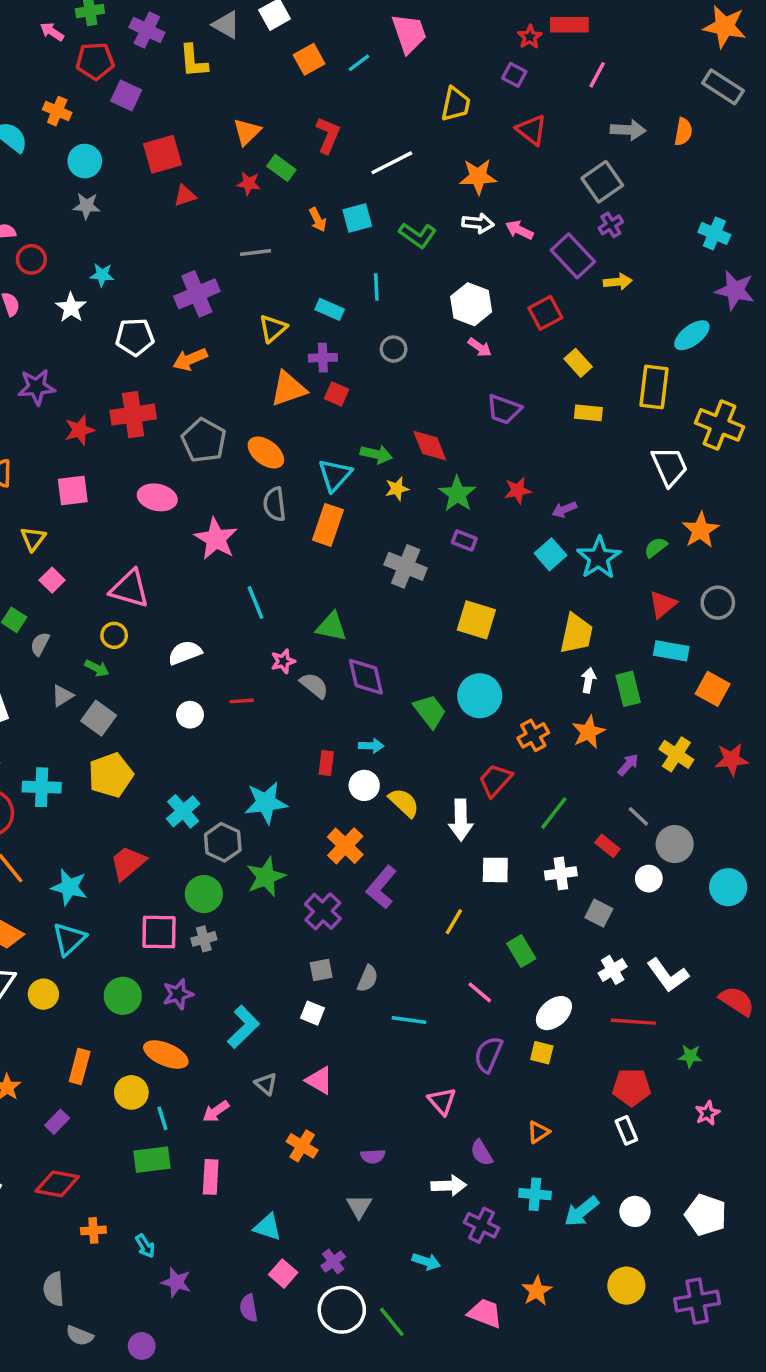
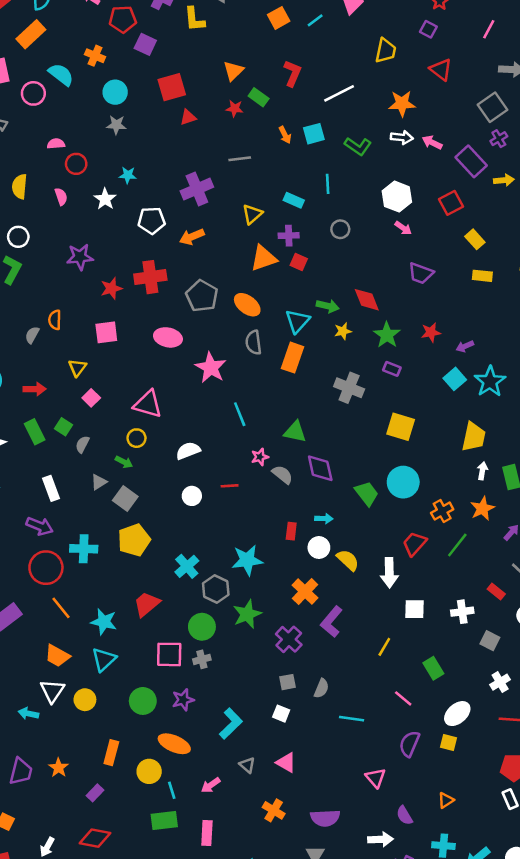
green line: (554, 813) -> (457, 545), moved
purple semicircle: (373, 1156) -> (325, 818), size x1.6

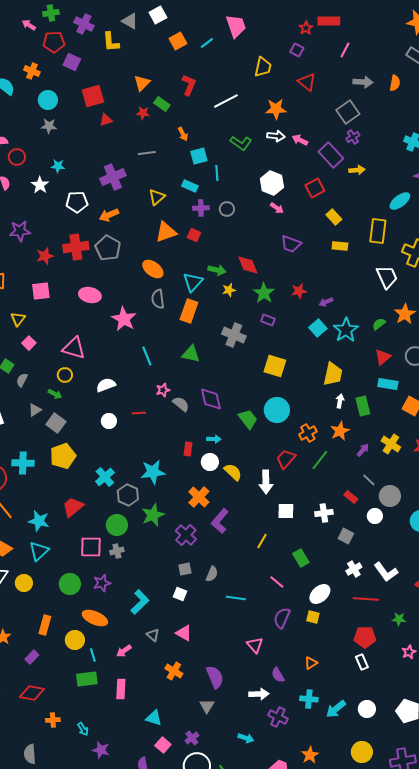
cyan square: (314, 134) -> (199, 156), moved
purple cross: (289, 236) -> (201, 208), moved
gray pentagon: (202, 296) -> (108, 248), moved
green triangle: (295, 432) -> (191, 354), moved
purple semicircle: (325, 818) -> (215, 677), turned -110

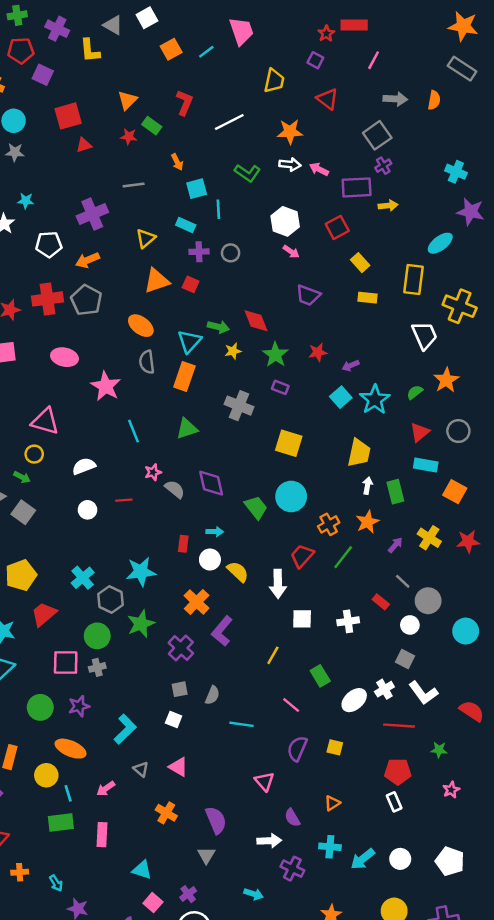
purple rectangle: (331, 155) -> (357, 187), turned -50
green triangle: (191, 354) -> (187, 429), turned -30
yellow pentagon: (63, 456) -> (21, 575), moved
gray square: (346, 536) -> (405, 659), moved
white ellipse: (320, 594) -> (354, 700), moved

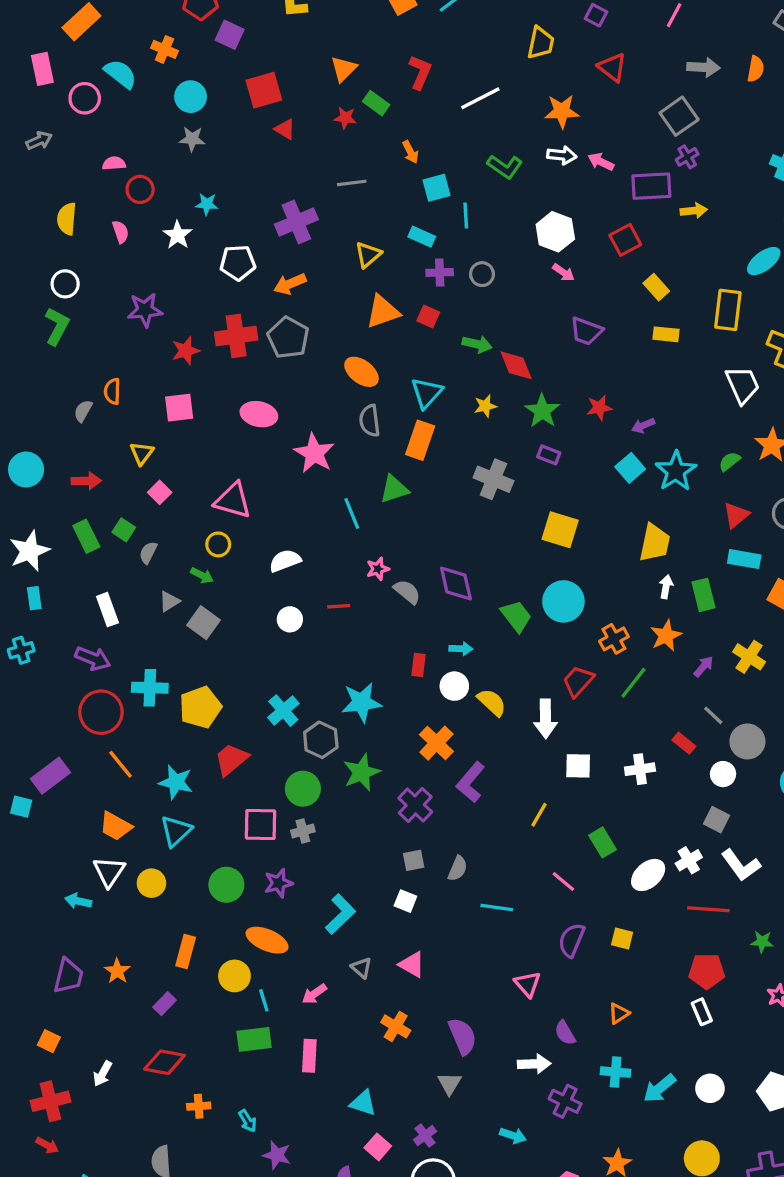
red triangle: (84, 145) -> (285, 129), turned 49
green arrow: (218, 327) -> (477, 344), moved
green triangle: (187, 429) -> (394, 489), moved

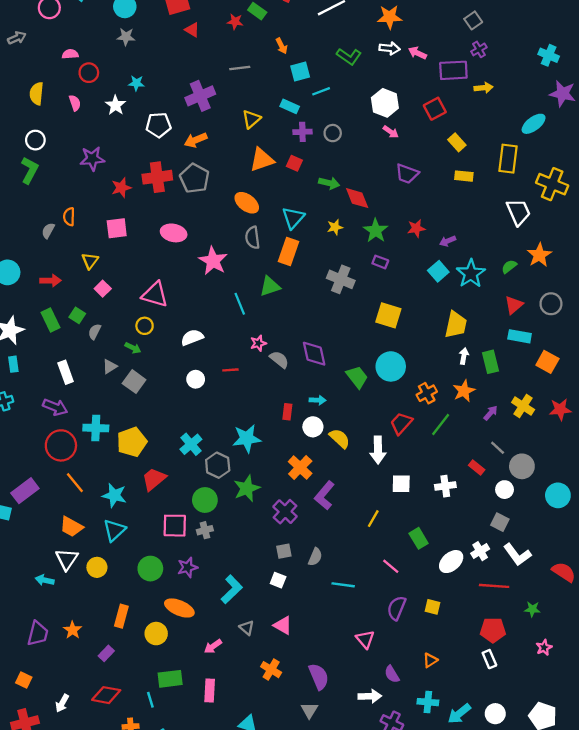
gray square: (679, 116) -> (473, 20), size x0.7
cyan line: (466, 215) -> (321, 91), turned 72
cyan line: (264, 1000) -> (150, 700), moved

